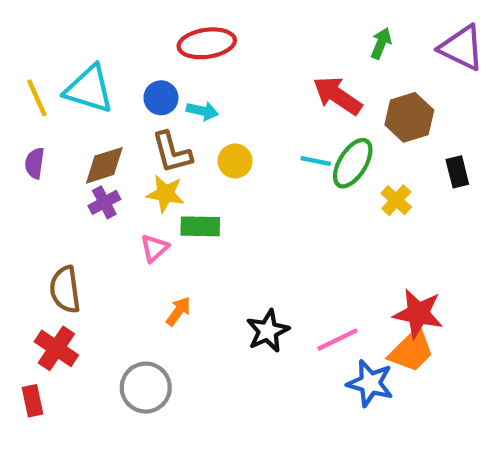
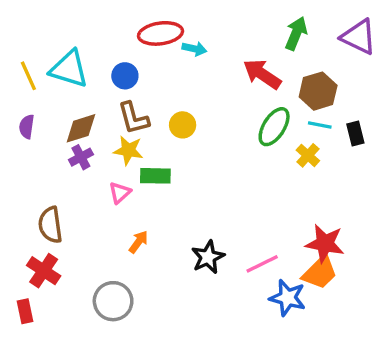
green arrow: (381, 43) -> (296, 33), size x1.4
cyan arrow: (202, 111) -> (194, 49), moved
cyan line: (316, 161) -> (320, 125), moved

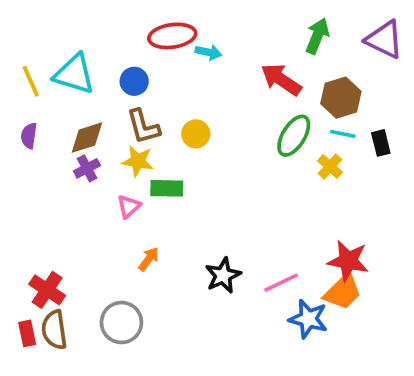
brown semicircle: (50, 225) -> (54, 330), moved

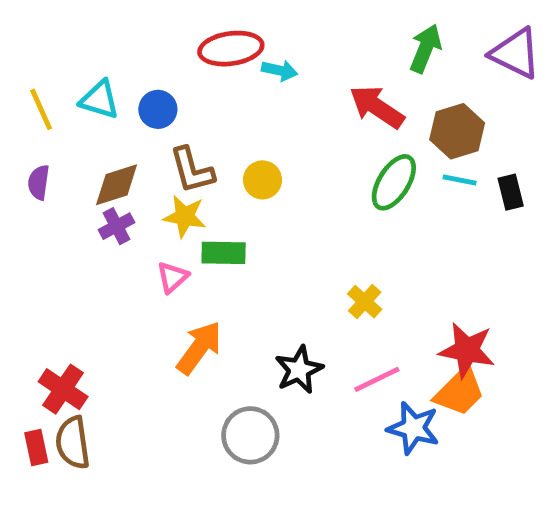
cyan triangle: (74, 74) -> (99, 100), size x0.7
blue circle: (134, 81) -> (158, 109), moved
yellow cross: (330, 167) -> (365, 302), moved
orange arrow: (149, 259) -> (199, 348), size x1.6
gray circle: (121, 323) -> (250, 435), moved

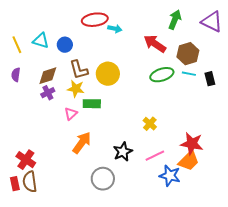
yellow circle: (262, 180) -> (108, 74), size x1.5
green ellipse: (394, 182) -> (162, 75), turned 40

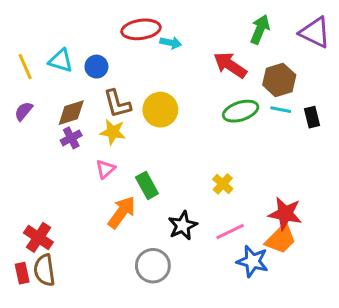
purple semicircle: (16, 75) -> (24, 111), turned 32
green rectangle: (92, 104) -> (147, 185), moved, turned 60

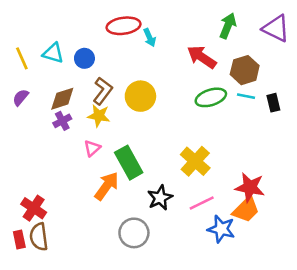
cyan arrow: (171, 43) -> (150, 37), turned 54
brown L-shape: (117, 104) -> (103, 91), turned -128
yellow cross: (223, 184) -> (195, 161), size x1.6
green rectangle: (147, 185) -> (129, 163), size x1.4

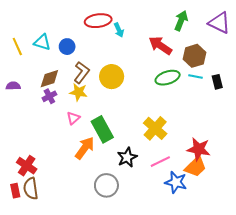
purple semicircle: (21, 97) -> (13, 86), moved, turned 48

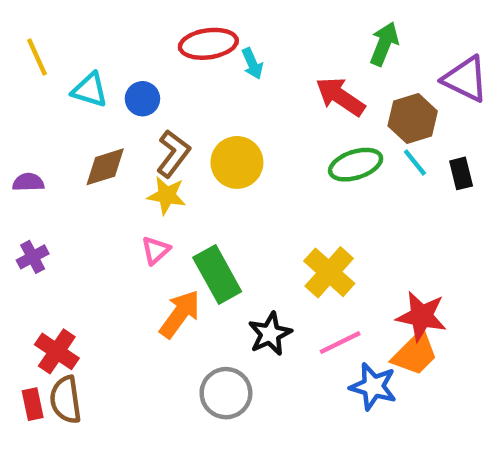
purple triangle: (219, 23) -> (465, 79), moved
yellow line: (17, 47) -> (37, 57), moved
cyan line: (196, 77) -> (415, 162), turned 40
purple cross: (49, 96) -> (33, 257), moved

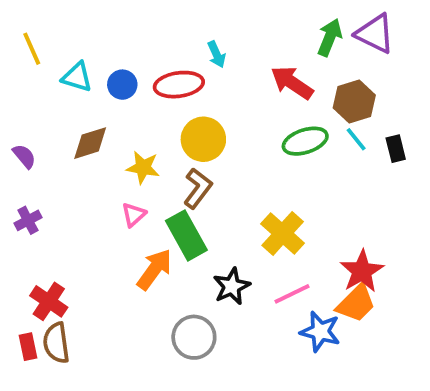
red ellipse: (208, 44) -> (179, 85), moved
purple triangle: (465, 79) -> (375, 34), moved
brown L-shape: (173, 154) -> (198, 188), moved
purple semicircle: (28, 182) -> (24, 156), turned 52
red star: (421, 316) -> (362, 271), turned 30

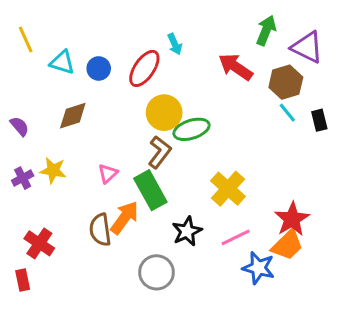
purple triangle: (375, 34) -> (307, 47), moved
red ellipse: (179, 85) -> (144, 68), turned -48
green ellipse: (305, 141) -> (192, 129), moved
yellow star: (143, 168) -> (53, 170), moved
brown semicircle: (56, 343) -> (100, 230), moved

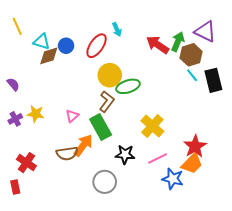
green arrow: (266, 30) -> (178, 42), moved
brown diamond: (73, 116) -> (49, 56), moved
black rectangle: (319, 120) -> (213, 80), size x1.6
brown semicircle: (100, 230) -> (67, 153), turned -90
black star: (187, 231) -> (125, 154), turned 30

